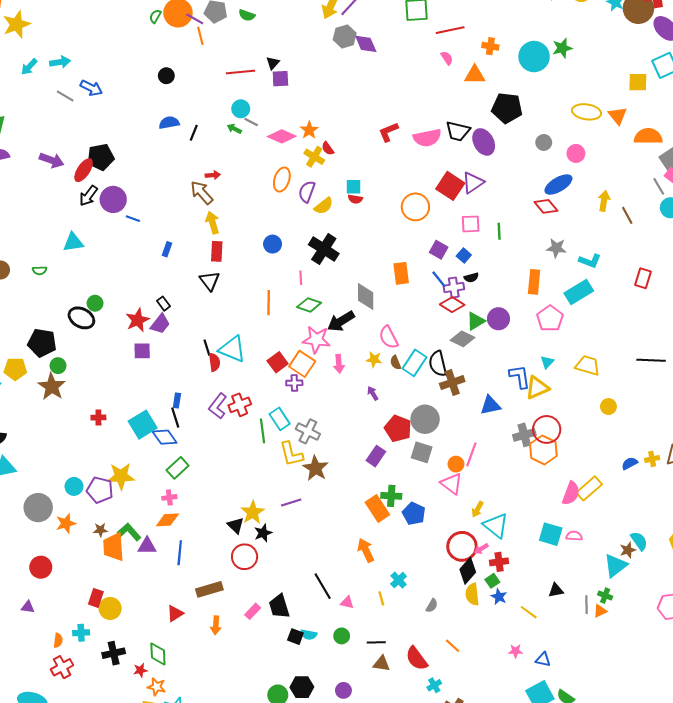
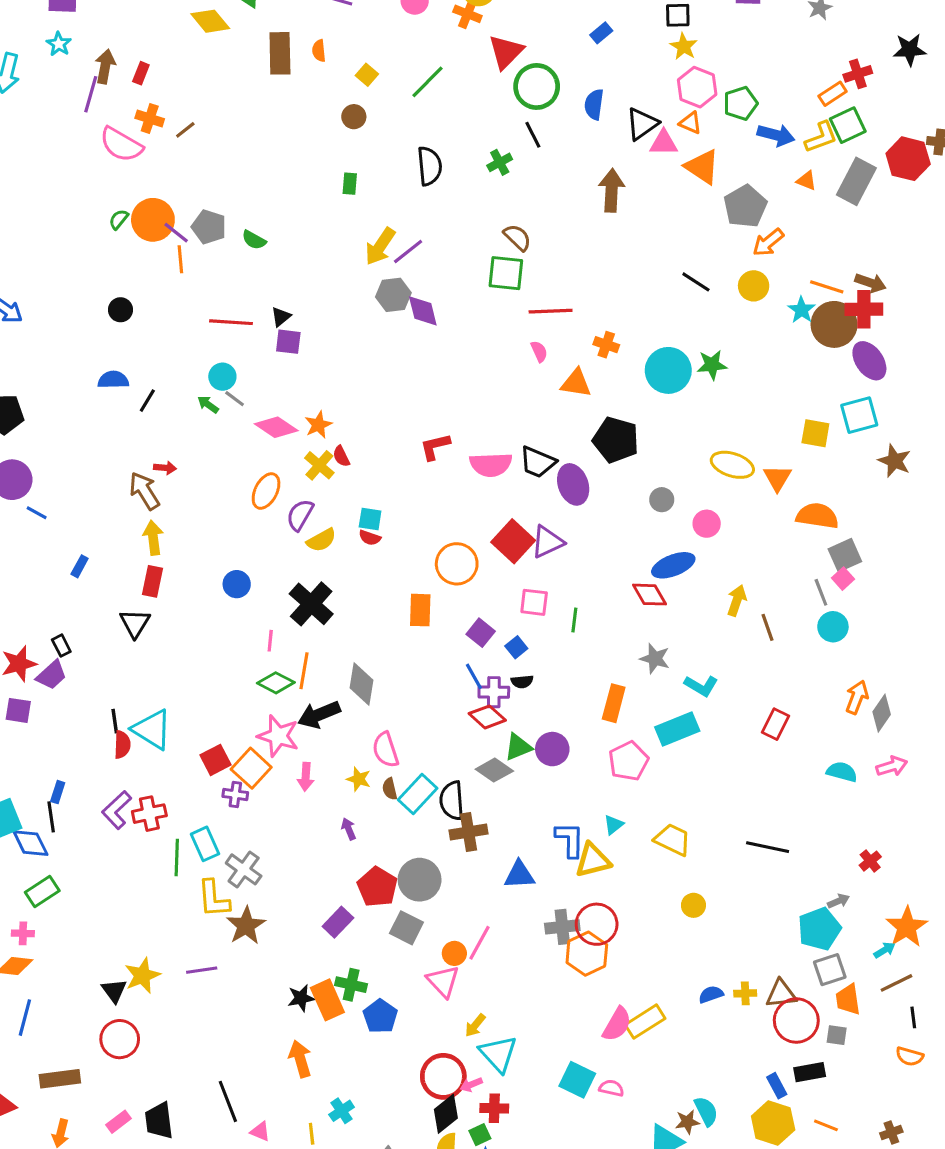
orange rectangle: (401, 273) -> (420, 610), moved
orange line: (269, 303) -> (304, 671), moved
black star: (263, 533) -> (301, 998), moved

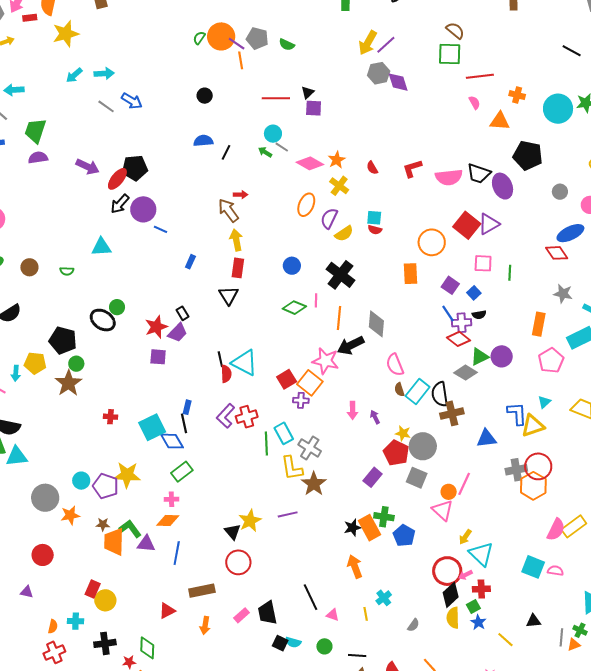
red semicircle: (341, 456) -> (372, 168), moved
green diamond: (276, 683) -> (294, 308), moved
pink arrow: (306, 777) -> (353, 410), moved
yellow star: (359, 779) -> (403, 433), moved

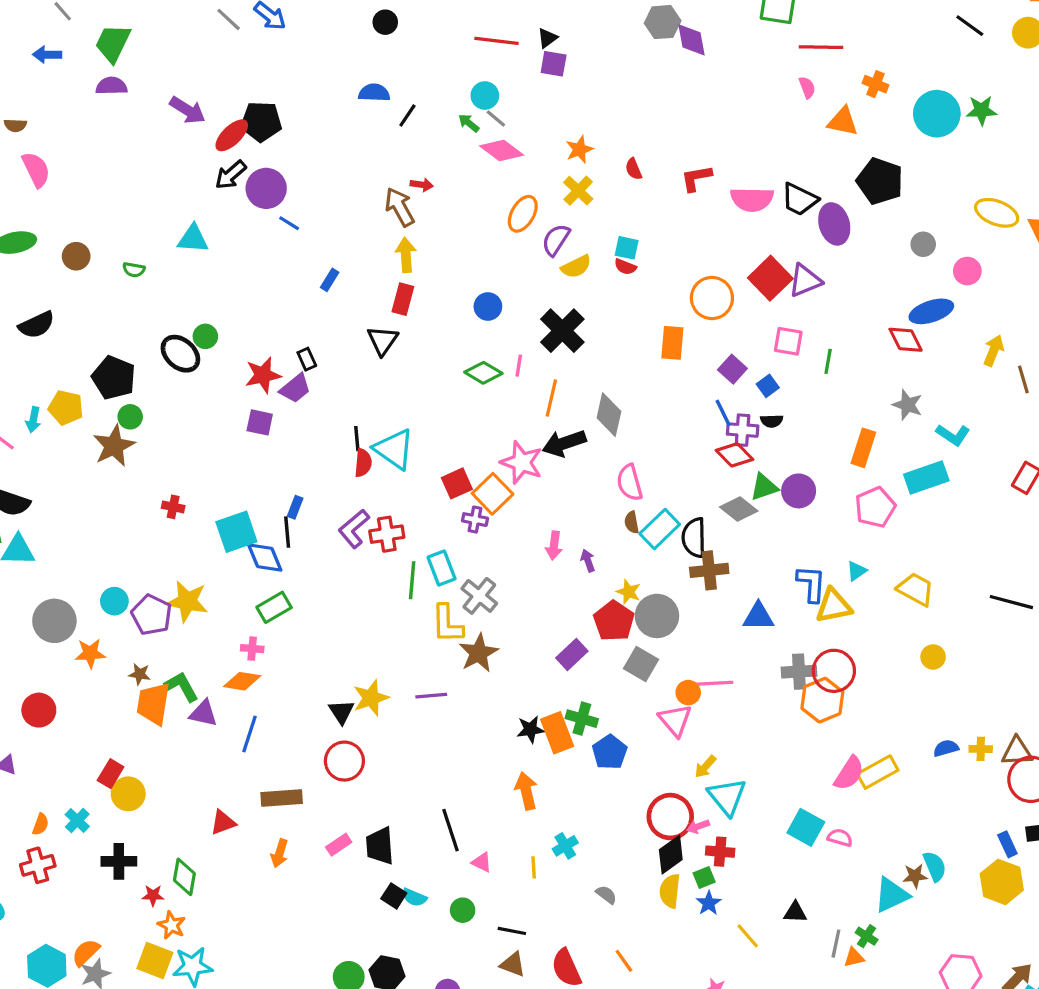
pink diamond: (310, 163) -> (502, 151), moved
pink line: (464, 484) -> (714, 683), turned 55
cyan cross: (76, 621) -> (77, 820), turned 35
gray semicircle: (413, 625) -> (606, 895), turned -96

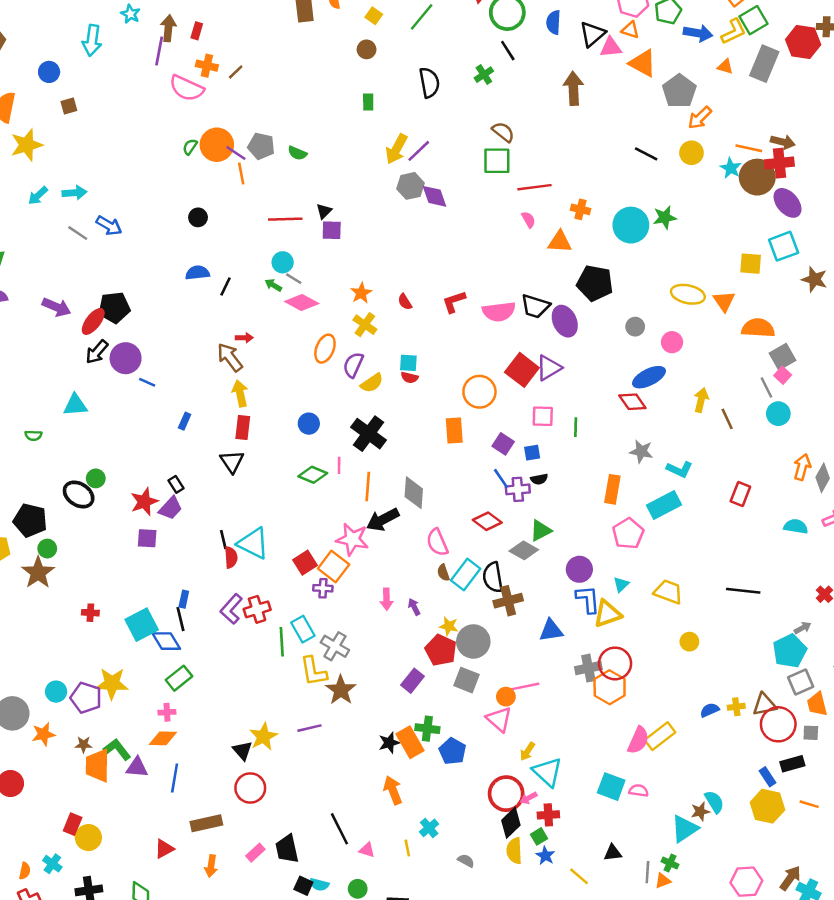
blue square: (768, 386) -> (532, 453), turned 35
red diamond: (735, 455) -> (487, 521), moved
purple circle: (799, 491) -> (579, 569), moved

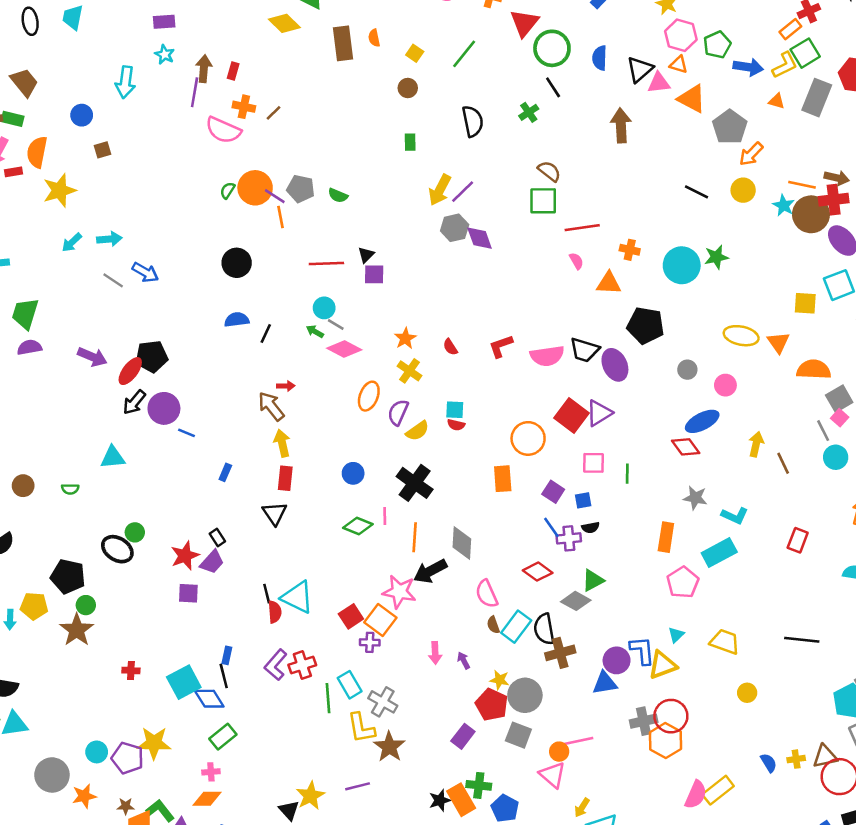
black circle: (198, 217) -> (237, 263), size x1.5
purple circle: (579, 569) -> (617, 660), moved
blue semicircle: (710, 710) -> (769, 763), turned 84

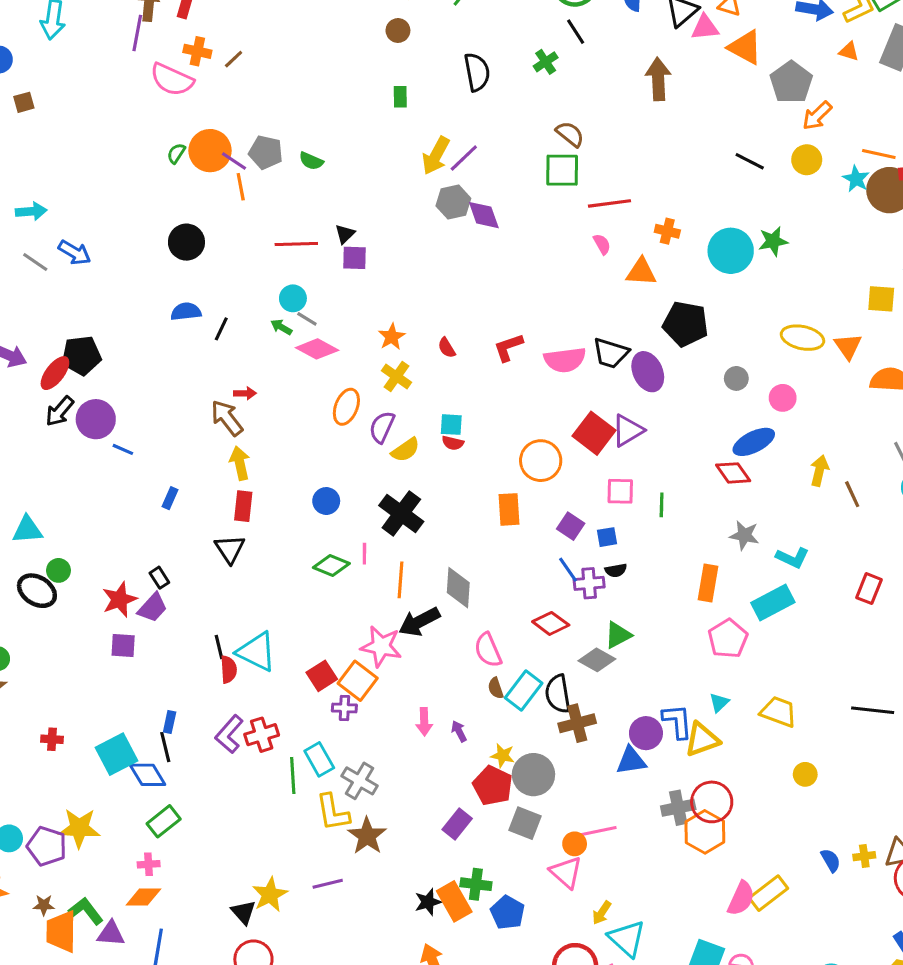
cyan triangle: (113, 457) -> (27, 530), moved

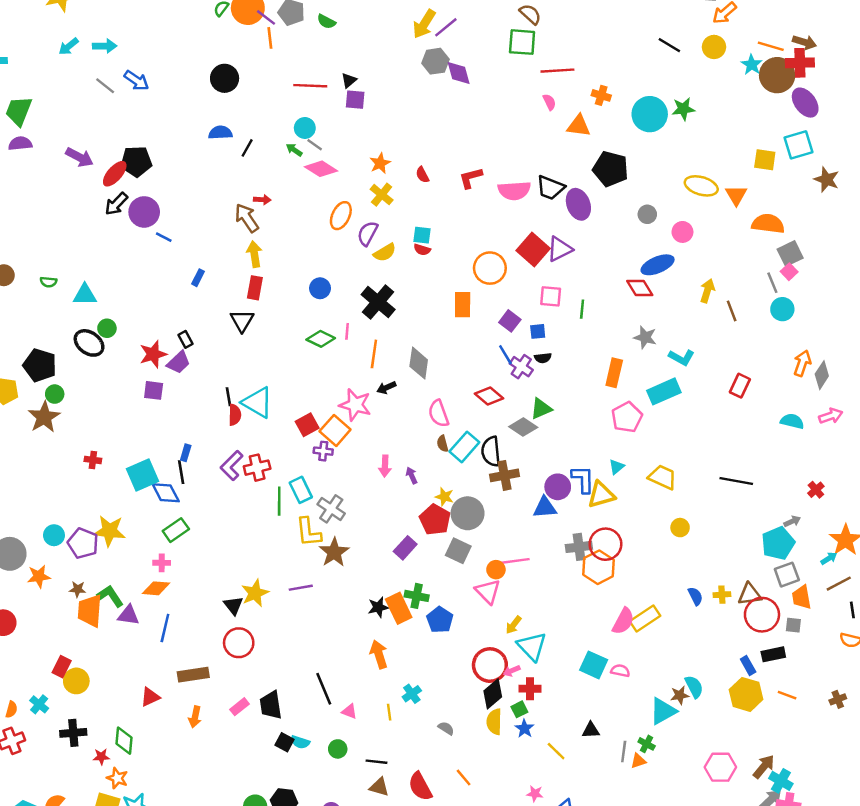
purple cross: (589, 583) -> (521, 367), turned 35
black arrow: (419, 622) -> (386, 388), size x0.6

